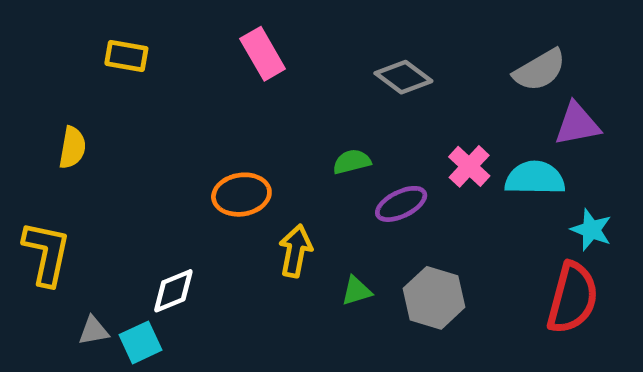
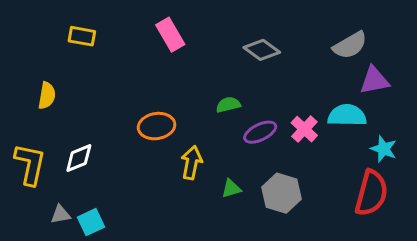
pink cross: (469, 166) -> (304, 129), moved
white diamond: (173, 291) -> (79, 158), moved

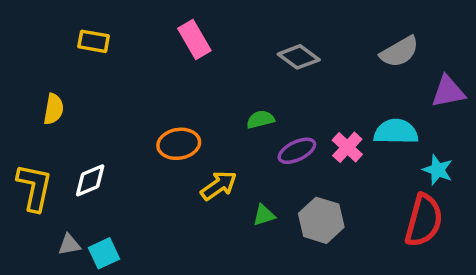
purple triangle: (374, 80) -> (448, 92), moved
yellow arrow: (192, 163) -> (219, 186), turned 44

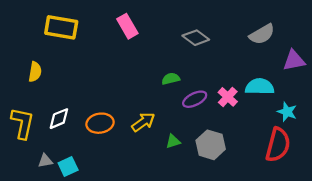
yellow rectangle: (94, 41) -> (61, 27), size x1.6
orange ellipse: (179, 144) -> (100, 123), moved

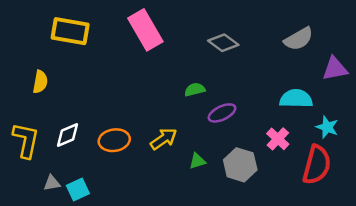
pink rectangle: (127, 26) -> (145, 30), size x1.4
pink cross: (228, 97) -> (278, 139), moved

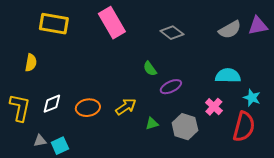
purple triangle: (335, 69) -> (258, 26), moved
green semicircle: (195, 90) -> (150, 69), turned -112

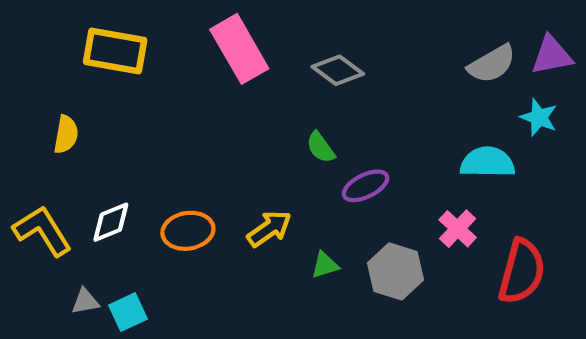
gray diamond: (172, 33) -> (338, 70), moved
cyan star: (252, 98) -> (539, 117), moved
yellow L-shape: (20, 108) -> (42, 231), turned -44

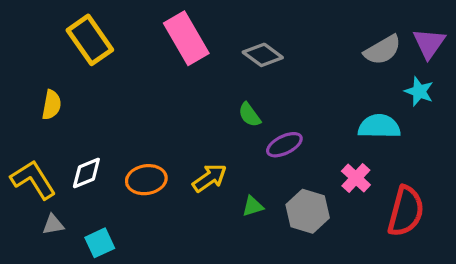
yellow rectangle: (115, 51) -> (90, 40), turned 45
purple triangle: (552, 55) -> (429, 43), turned -44
gray triangle: (85, 301) -> (53, 225), moved

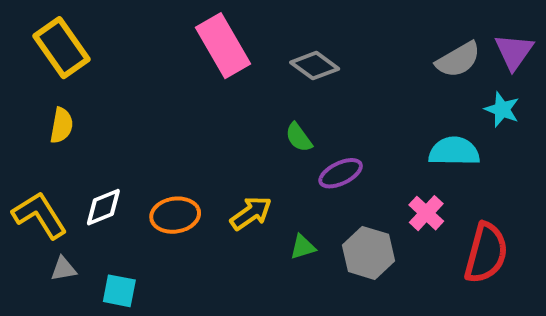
yellow rectangle: (90, 40) -> (62, 48), moved
cyan square: (100, 243) -> (119, 291), turned 36

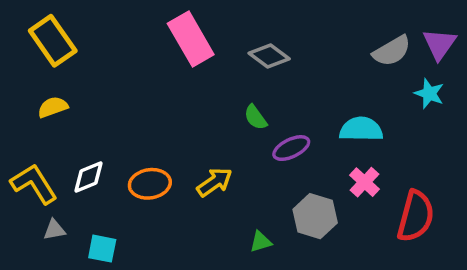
yellow semicircle: (62, 125) -> (53, 107), turned -120
cyan semicircle: (454, 151) -> (361, 129), moved
green triangle: (303, 247) -> (261, 242), moved

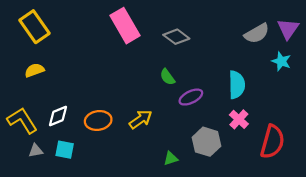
cyan semicircle: (361, 129) -> (237, 85), turned 88
cyan square: (102, 249) -> (65, 150), moved

